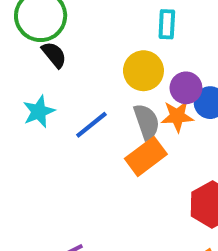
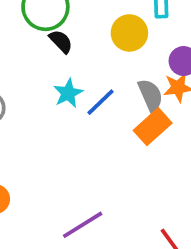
yellow circle: (143, 71) -> (129, 33), moved
cyan star: (39, 112) -> (68, 93), moved

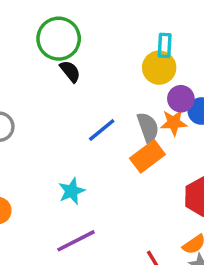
yellow circle: (129, 33) -> (159, 68), moved
cyan star: (68, 93) -> (72, 191), moved

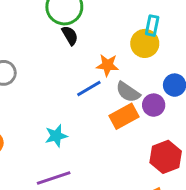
purple circle: (181, 99) -> (154, 105), moved
orange star: (174, 123) -> (107, 65), moved
gray semicircle: (148, 127) -> (128, 92), turned 135

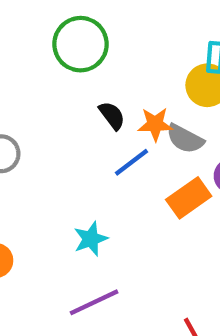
black semicircle: (70, 35) -> (112, 116), moved
gray semicircle: (128, 92) -> (185, 139), moved

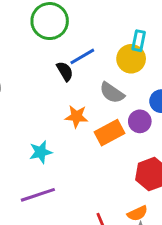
orange star: (155, 124) -> (77, 117), moved
blue line: (131, 162) -> (82, 56), moved

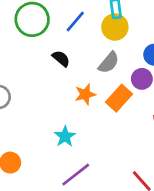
blue line: (82, 56) -> (75, 22), moved
gray semicircle: (112, 93) -> (109, 63), turned -65

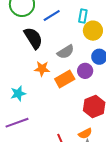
yellow circle: (115, 27) -> (93, 31), moved
black semicircle: (61, 58) -> (33, 38), size x1.6

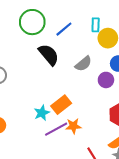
orange star: (42, 69) -> (73, 126), moved
orange rectangle: (65, 79) -> (61, 105), moved
purple line: (17, 123) -> (56, 129), moved

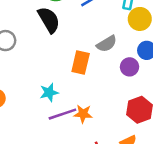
black semicircle: (49, 55) -> (49, 20), moved
orange rectangle: (61, 105) -> (81, 63), moved, turned -48

